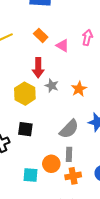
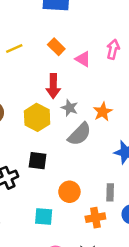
gray semicircle: (69, 129) -> (79, 134), moved
gray rectangle: (69, 154) -> (110, 192), moved
orange circle: (51, 164) -> (69, 192), moved

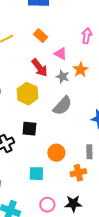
pink triangle: (83, 59) -> (61, 54), moved
red arrow: (53, 86) -> (40, 68), turned -36
gray star: (70, 108) -> (63, 77), moved
orange star: (103, 112) -> (81, 70), moved

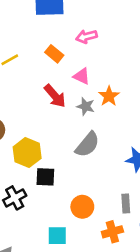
pink arrow: (87, 36) -> (86, 36), moved, turned -112
yellow hexagon: (28, 94) -> (27, 153), moved

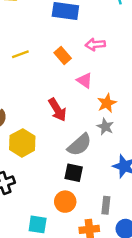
red arrow: (55, 96) -> (57, 110), moved
gray star: (86, 106) -> (105, 127), moved
black square: (45, 177) -> (74, 173), moved

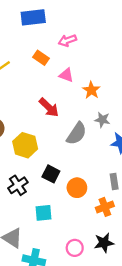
gray star: (105, 127) -> (102, 120), moved
black square: (74, 173) -> (51, 174), moved, turned 30
cyan square: (38, 224) -> (44, 213), moved

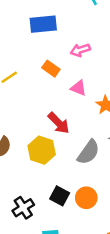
yellow hexagon: (25, 145) -> (42, 150), moved
orange circle: (77, 188) -> (86, 198), moved

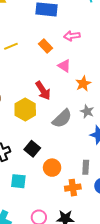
orange circle: (86, 198) -> (52, 168), moved

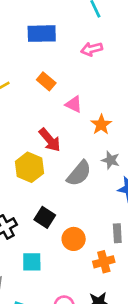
pink arrow: (72, 36) -> (92, 49), moved

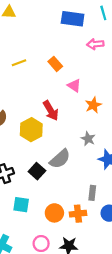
blue rectangle: (42, 34) -> (73, 19), moved
gray star: (111, 160) -> (88, 139), moved
gray semicircle: (79, 173) -> (60, 159), moved
orange circle: (74, 239) -> (54, 213), moved

